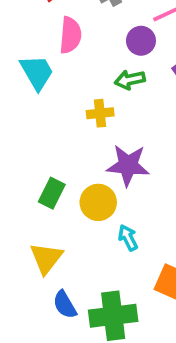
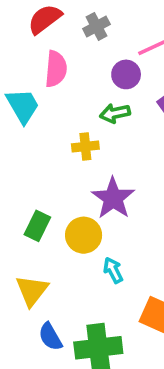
purple star: (128, 165) -> (113, 198), turned 30

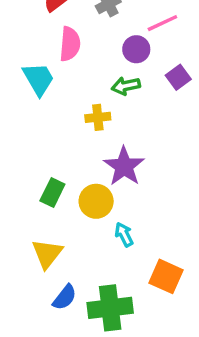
blue semicircle: (50, 337) -> (65, 297), turned -112

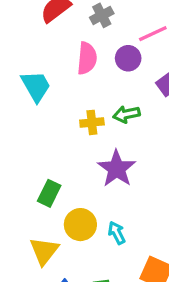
pink semicircle: (70, 44) -> (87, 58), moved
green arrow: (126, 86) -> (126, 114), moved
yellow circle: (96, 201) -> (80, 225), moved

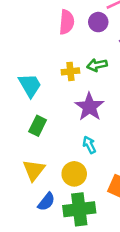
cyan trapezoid: (36, 86) -> (30, 85), moved
yellow circle: (80, 225) -> (74, 174), moved
cyan arrow: (117, 233) -> (89, 145), moved

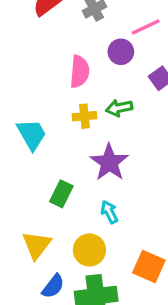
pink semicircle: (67, 22) -> (80, 72), moved
green rectangle: (38, 126) -> (61, 194), moved

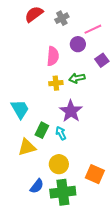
cyan trapezoid: (32, 134) -> (20, 109), moved
cyan arrow: (109, 212) -> (61, 133), moved
yellow triangle: (37, 245) -> (27, 147), moved, turned 36

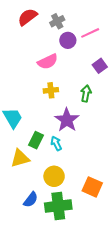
purple circle: (78, 44) -> (68, 40), moved
pink semicircle: (53, 56) -> (48, 62), turned 60
green arrow: (77, 78) -> (86, 93), moved, turned 112

